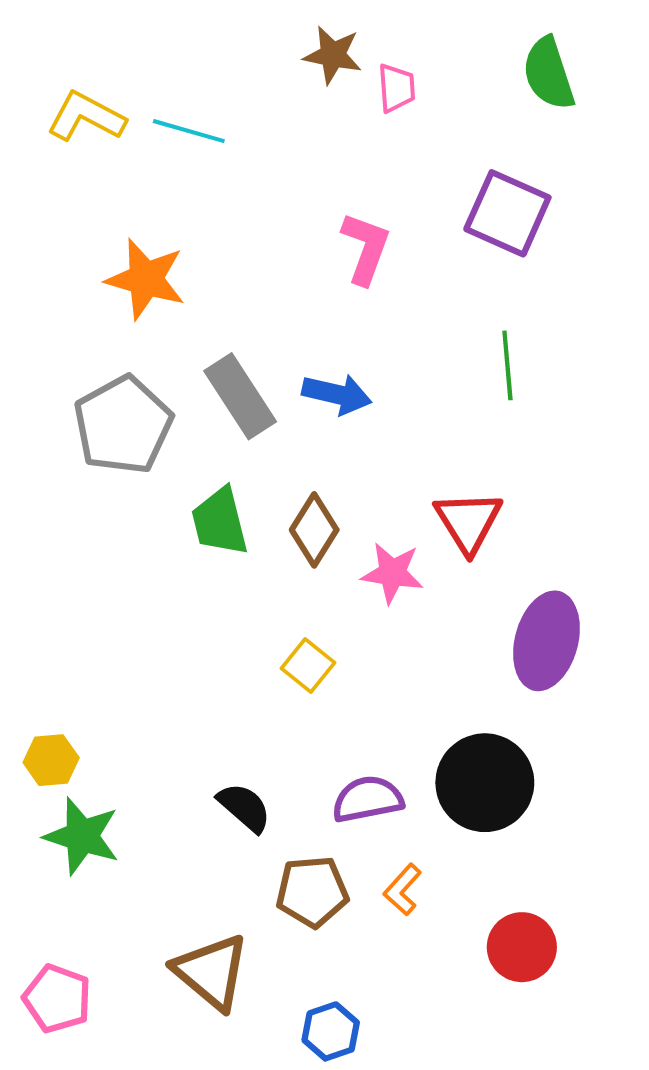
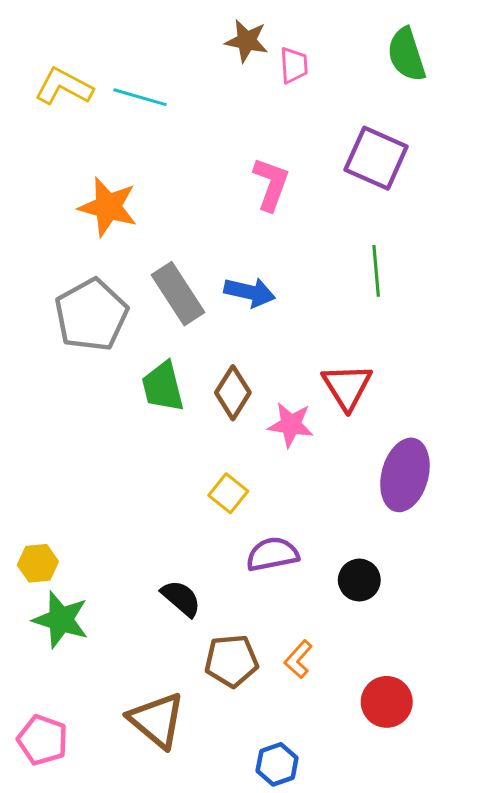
black circle: (485, 783) -> (359, 580), size x0.6
purple semicircle: (368, 799) -> (272, 554), moved
blue hexagon: (331, 1031) -> (277, 764), moved

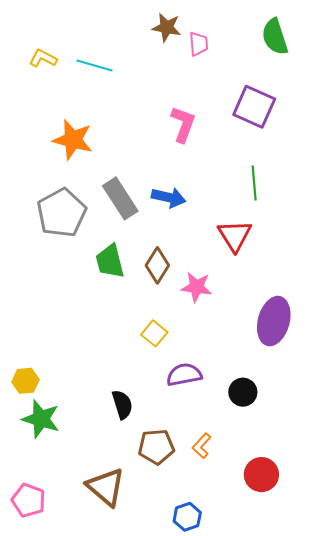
yellow L-shape: (64, 87) -> (43, 58), size x0.7
red triangle: (347, 387) -> (235, 236), moved
black semicircle: (181, 598) -> (122, 405), turned 32

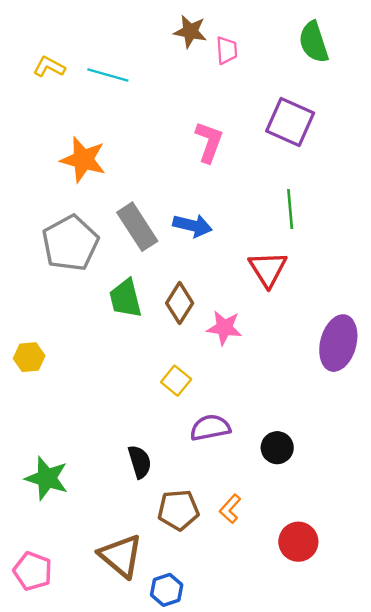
purple ellipse: (274, 321) -> (338, 343), moved
yellow hexagon: (25, 381) -> (29, 357), moved
blue hexagon: (187, 517) -> (167, 590), moved

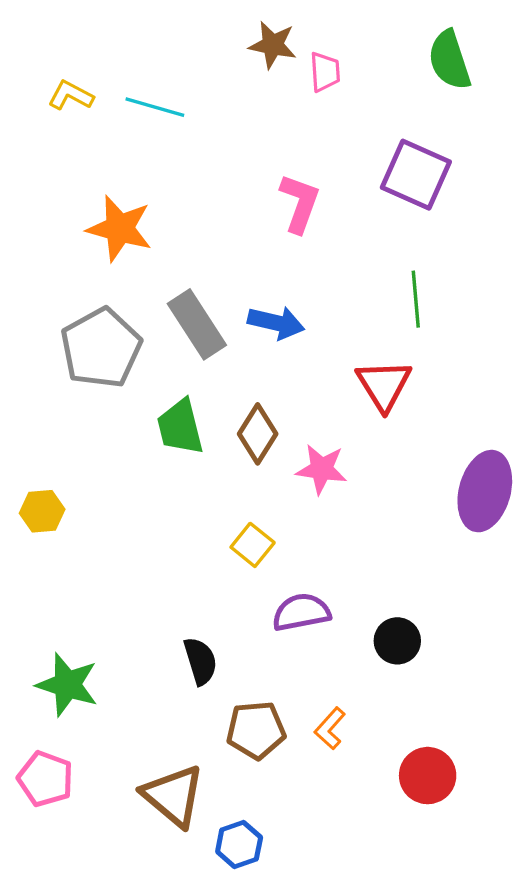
pink pentagon: (33, 571) -> (45, 779), moved

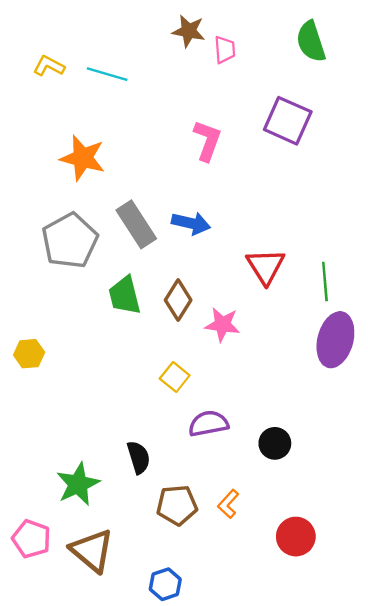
green line: (416, 299) -> (325, 281), moved
green star: (67, 685) -> (78, 484), moved, turned 30
brown triangle: (173, 796) -> (92, 551), moved

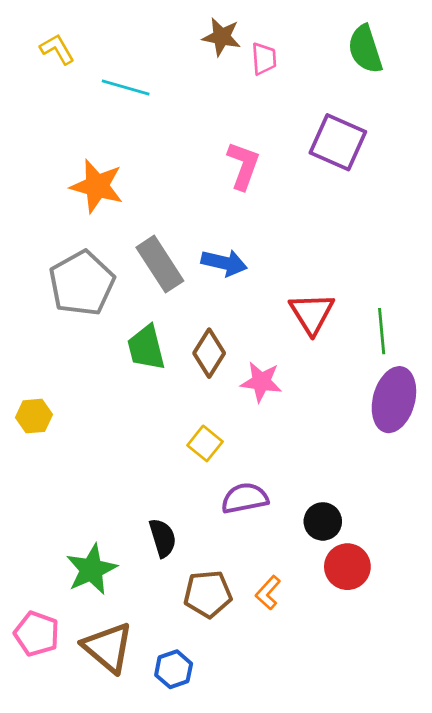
yellow L-shape: (49, 66) -> (57, 49), moved, turned 32
red circle: (296, 537) -> (347, 567), moved
blue hexagon: (165, 584) -> (174, 669), moved

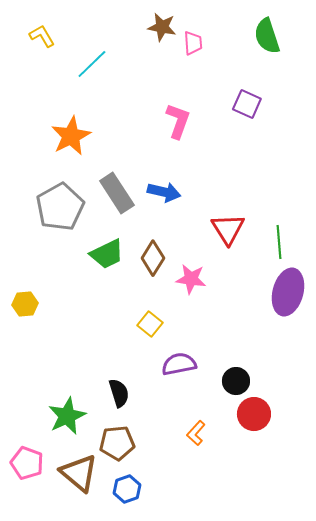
cyan line: (126, 87) -> (92, 64), turned -60
purple square: (338, 142) -> (247, 104), size x0.7
orange star: (97, 186) -> (71, 136), turned 30
green trapezoid: (146, 348) -> (107, 254), turned -102
brown pentagon: (208, 594) -> (117, 443), moved

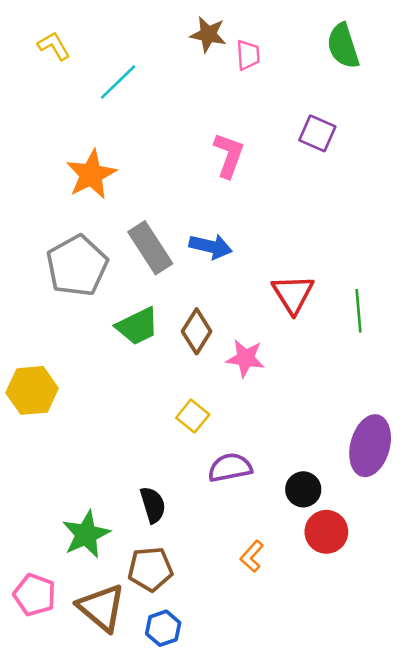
purple ellipse: (288, 292) -> (370, 446), moved
yellow hexagon: (25, 304) -> (32, 390), size x1.5

